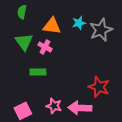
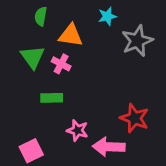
green semicircle: (22, 12) -> (41, 16), moved
cyan star: (79, 23) -> (107, 16), moved
pink star: (54, 106) -> (77, 130), moved

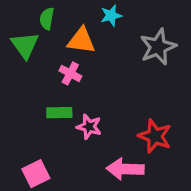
cyan star: (107, 16) -> (111, 16), moved
green triangle: (33, 57) -> (25, 45), moved
pink star: (77, 130) -> (89, 127), moved

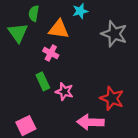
gray star: (158, 47) -> (114, 34), turned -30
green rectangle: (59, 113) -> (43, 81), turned 66

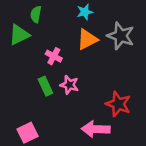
orange triangle: (59, 29) -> (87, 39), moved, turned -35
green triangle: (18, 33) -> (19, 35), turned 40
pink star: (64, 92) -> (69, 85), moved

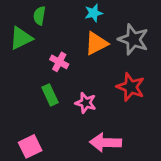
pink star: (69, 85) -> (86, 103), moved
red star: (118, 104) -> (131, 87), moved

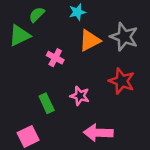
cyan star: (94, 13) -> (77, 12), moved
green semicircle: (39, 16) -> (37, 15), turned 35
green rectangle: (50, 95) -> (47, 103), moved

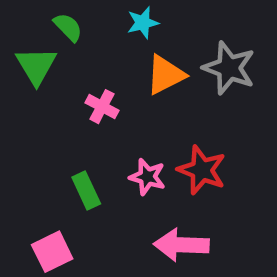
green semicircle: (37, 15) -> (68, 27), turned 91
green triangle: (20, 36) -> (36, 66), turned -35
red star: (122, 81) -> (202, 170), moved

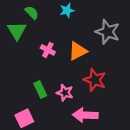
orange triangle: (165, 75) -> (78, 51), moved
pink star: (147, 177) -> (65, 93), moved

